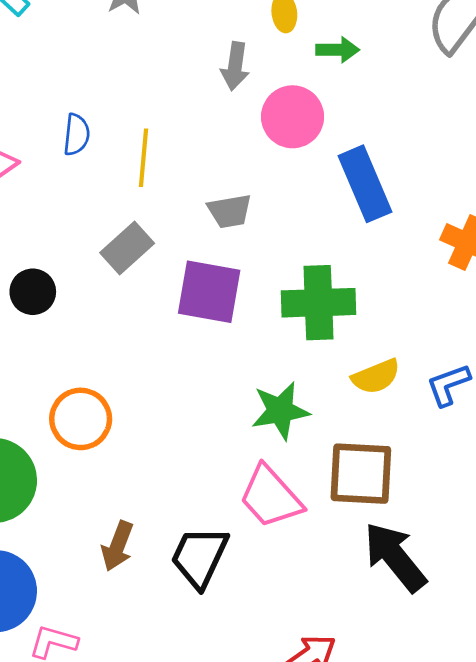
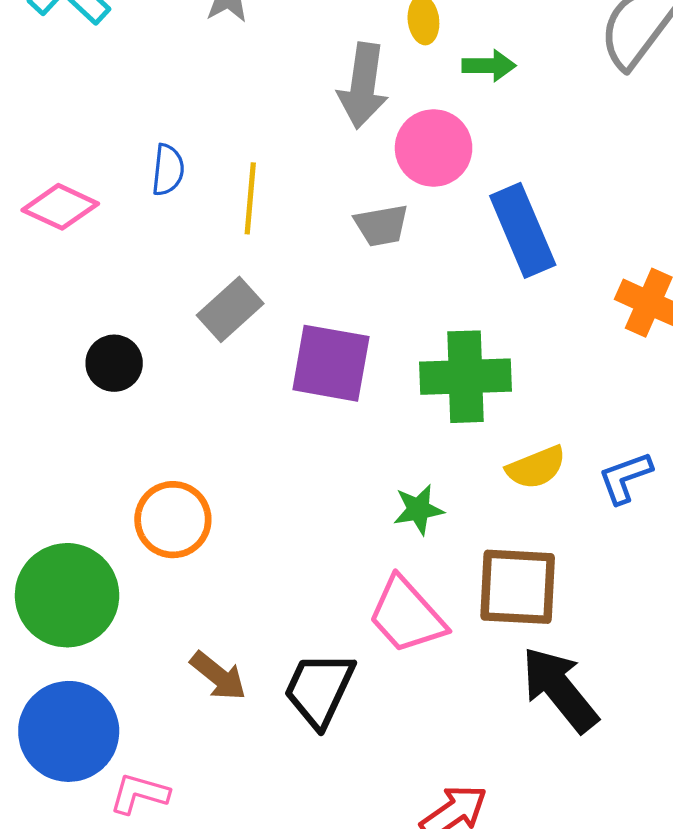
gray arrow: (235, 66) -> (363, 86), size x1.4
gray trapezoid: (230, 211) -> (381, 225), moved
green star: (280, 411) -> (418, 509), size x0.7
brown arrow: (118, 546) -> (218, 676), turned -72

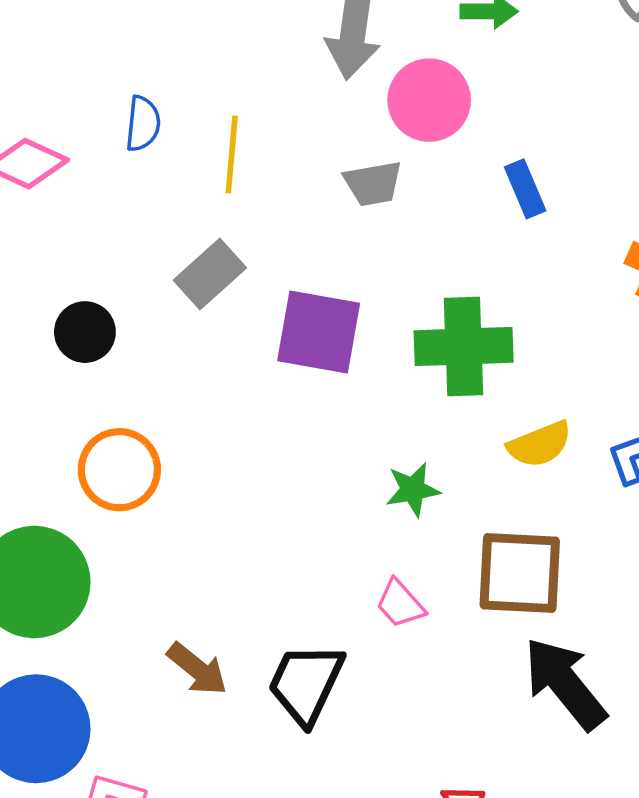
blue rectangle: (523, 230) -> (525, 189), size x0.6
orange circle: (173, 520) -> (119, 470), moved
pink trapezoid: (407, 615) -> (400, 604), size x0.6

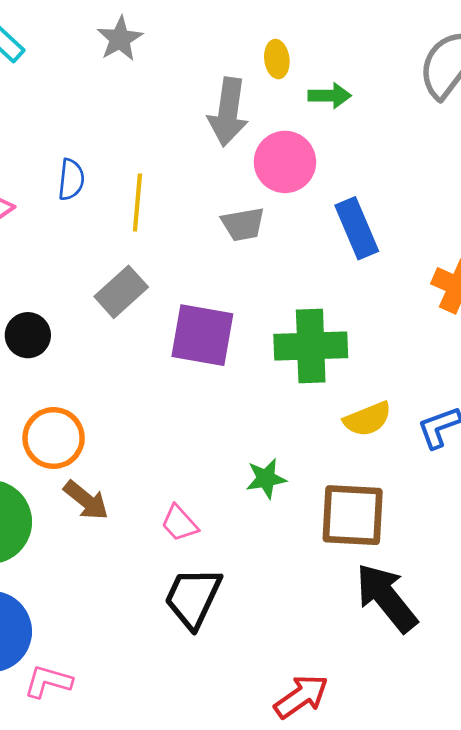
blue rectangle: (525, 189) -> (357, 228), size x1.4
green star: (413, 490) -> (266, 479), moved
pink trapezoid: (400, 604) -> (179, 523), moved
brown arrow: (197, 669) -> (86, 500), moved

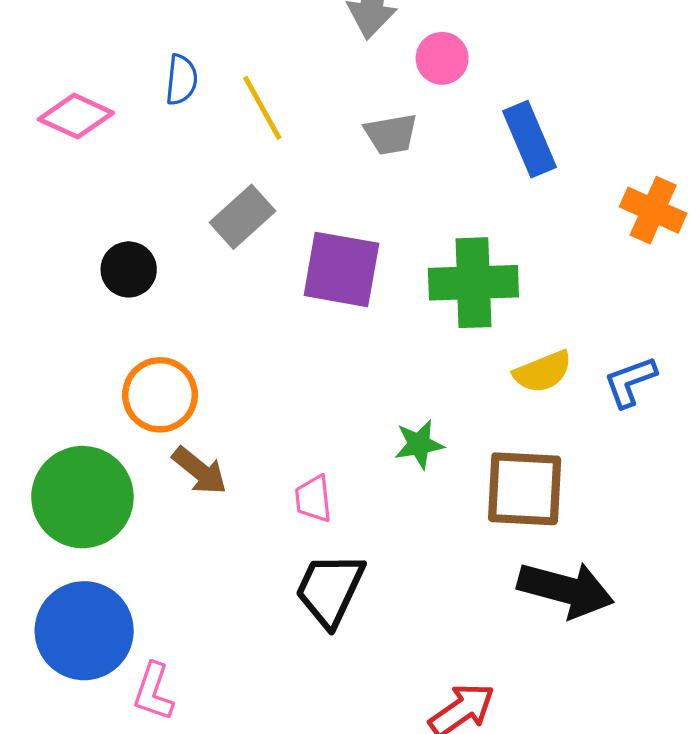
pink circle: (285, 162) -> (442, 58), size x0.7
yellow line: (137, 203) -> (262, 108), turned -34
pink trapezoid: (179, 523) -> (313, 499), turned 36
black arrow: (386, 598) -> (566, 589), turned 144
pink L-shape: (48, 682) -> (153, 692), turned -87

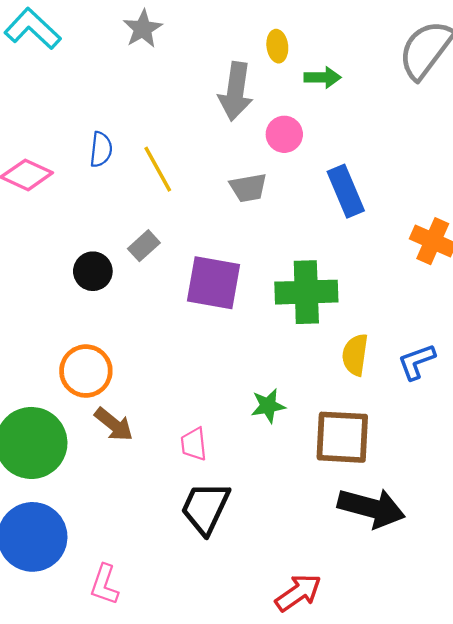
gray rectangle: (242, 217) -> (144, 246), size x0.7
black circle: (129, 269) -> (93, 271), moved
yellow semicircle: (543, 372) -> (355, 355), turned 120
pink L-shape: (153, 692) -> (104, 585), moved

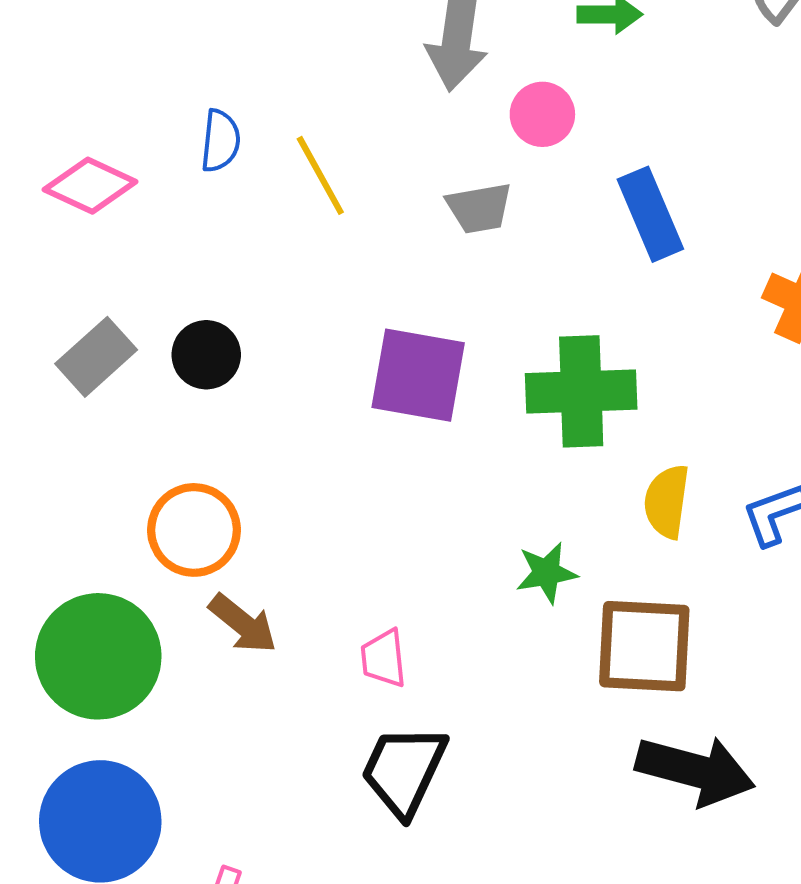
gray rectangle: (144, 246) -> (96, 357), moved, size x1.4
green star: (268, 406) -> (546, 573), moved

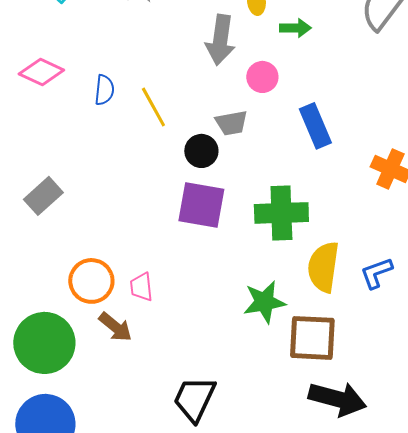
pink diamond: (90, 186) -> (41, 72), moved
black circle: (206, 355) -> (201, 151), moved
yellow semicircle: (667, 501) -> (323, 267), size x1.4
green star: (546, 573) -> (264, 302), size x1.4
pink trapezoid: (383, 658) -> (141, 287), moved

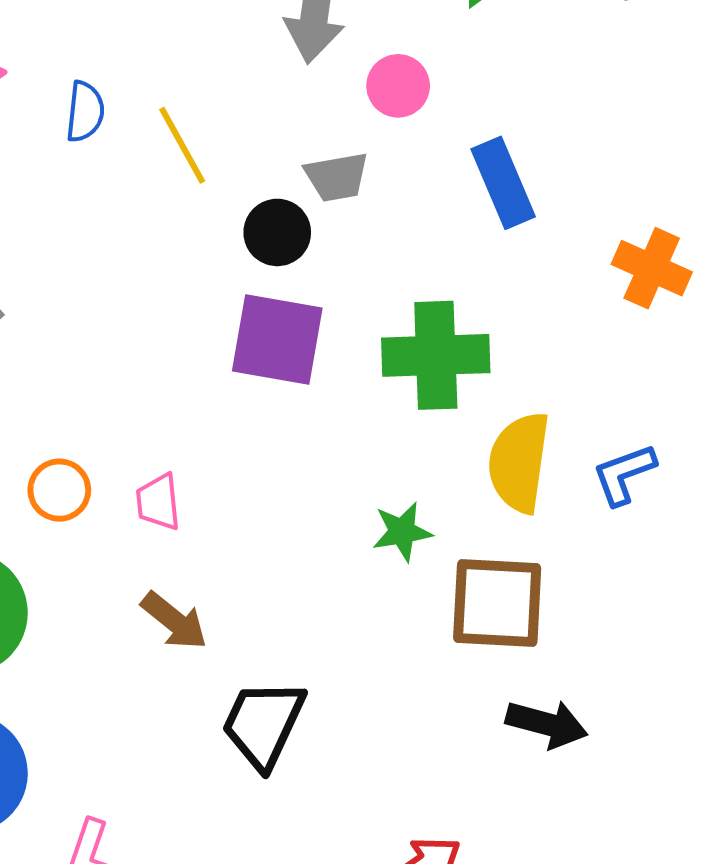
orange circle: (91, 281) -> (59, 490), size x0.7
green star: (264, 302) -> (402, 532), size x0.7
brown arrow: (115, 327) -> (174, 621), moved
black arrow: (337, 399) -> (547, 724), size x0.7

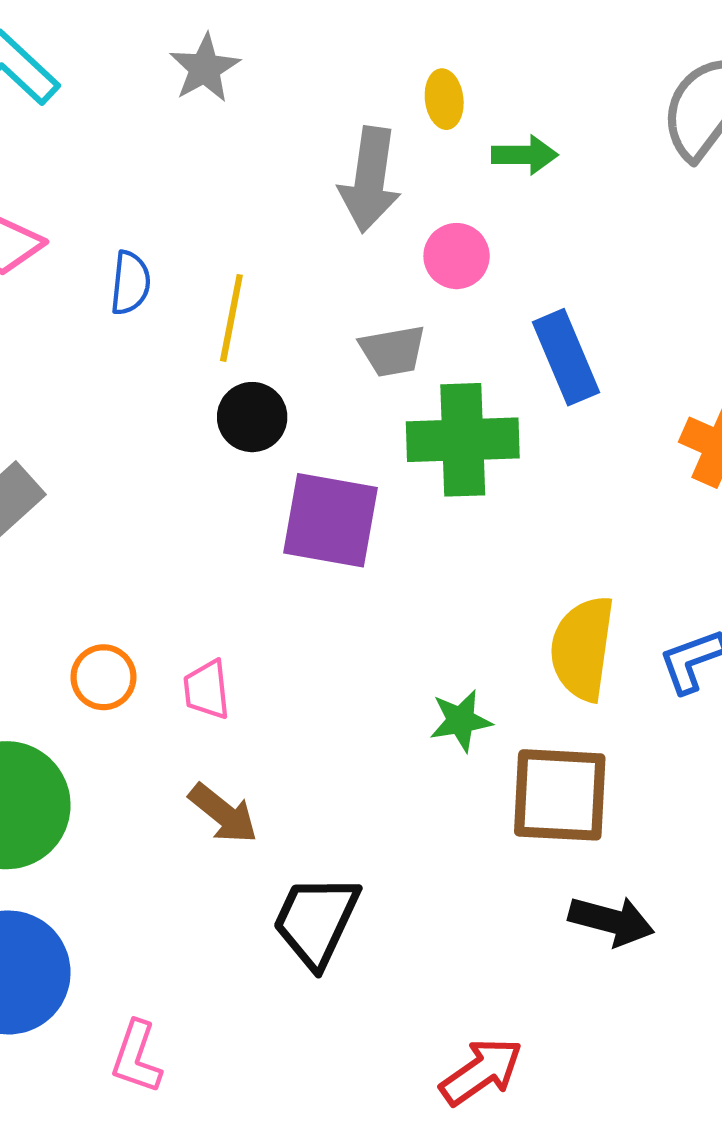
yellow line: (182, 145) -> (231, 318), turned 40
black circle: (277, 232) -> (252, 417), moved
green cross: (436, 355) -> (463, 440), moved

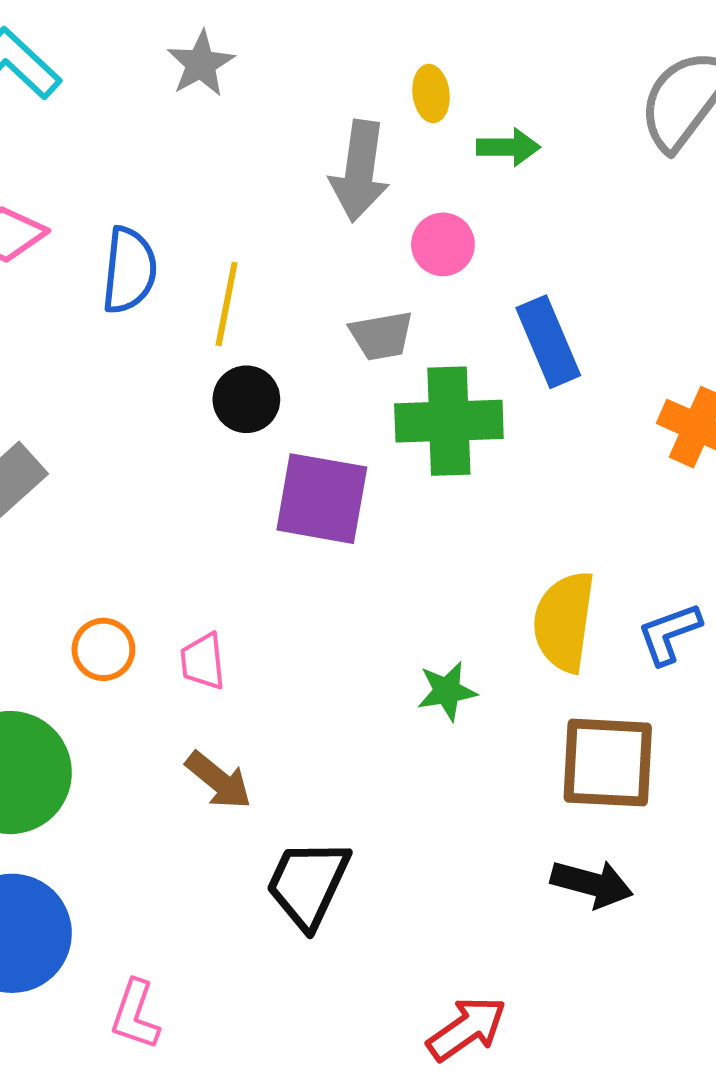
blue semicircle: (130, 283) -> (129, 270), size x1.4
brown square: (560, 795) -> (608, 763), moved

